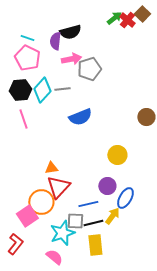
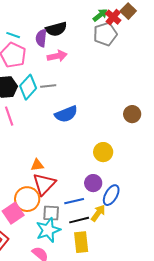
gray pentagon: (89, 69) -> (105, 34), moved
gray square: (75, 221) -> (51, 213), moved

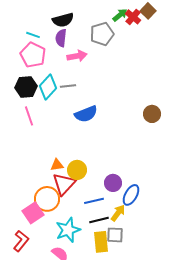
black semicircle: (56, 29) -> (63, 20), moved
gray pentagon: (105, 34) -> (102, 34), moved
yellow circle: (103, 152) -> (77, 170), moved
gray square: (51, 213) -> (115, 235), moved

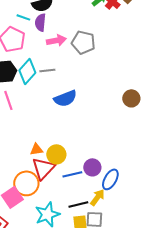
gray pentagon: (102, 34) -> (83, 42), moved, turned 30
cyan line: (33, 35) -> (23, 17), moved
blue line: (94, 201) -> (72, 174), moved

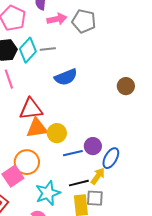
brown circle: (131, 98) -> (126, 86), moved
orange triangle: (36, 149) -> (37, 128), size x1.6
red triangle: (43, 168) -> (31, 109), moved, turned 40

